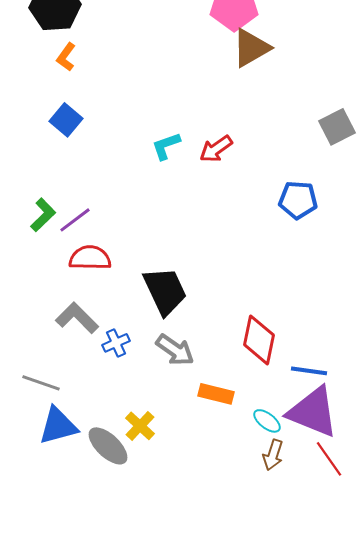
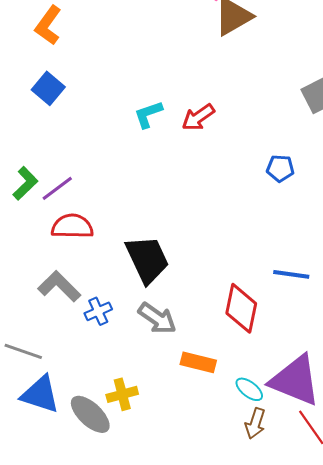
orange L-shape: (66, 57) -> (48, 25), size x1.4
blue pentagon: (298, 200) -> (280, 168), size x0.7
blue line: (309, 371) -> (291, 274), moved
blue triangle: (58, 426) -> (40, 394), turned 33
yellow cross: (140, 426) -> (122, 394), turned 32

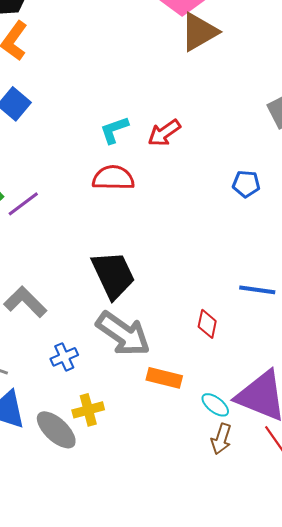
red semicircle: (72, 226) -> (113, 178), moved
red diamond: (241, 308) -> (207, 324), size x0.6
blue cross: (98, 311) -> (64, 357), moved
gray arrow: (157, 318) -> (123, 334), size x1.4

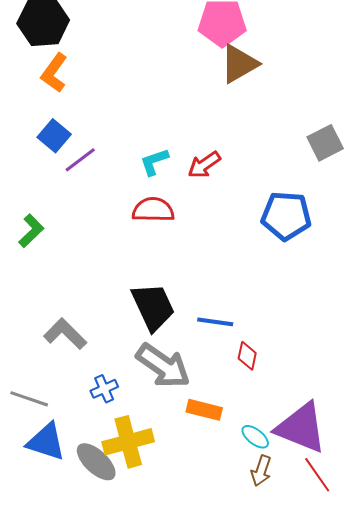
blue pentagon: (246, 184) -> (286, 216), size x1.8
purple line: (23, 204) -> (80, 160), moved
blue line: (257, 290) -> (215, 322), moved
yellow cross: (88, 410) -> (128, 442), size x1.6

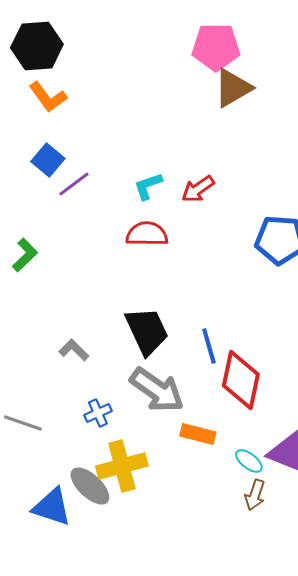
orange L-shape: (54, 73) -> (48, 97), turned -72
blue line: (215, 322) -> (209, 346), turned 66
gray L-shape: (65, 334) -> (74, 350), moved, size x0.7
red diamond: (247, 356) -> (241, 380), size x2.0
blue triangle: (46, 442) -> (52, 507), moved

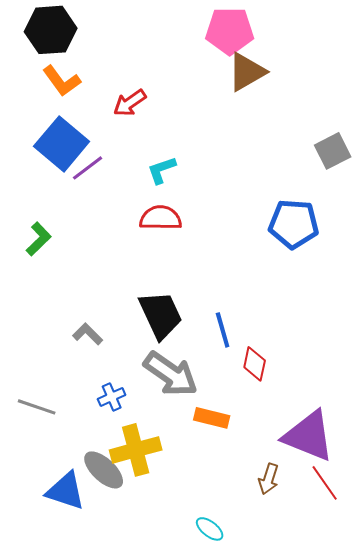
blue square: (48, 160) -> (62, 144), size x1.6
red arrow: (198, 189) -> (130, 103), moved
red diamond: (241, 380) -> (255, 364), size x0.6
cyan ellipse: (249, 461) -> (210, 529), moved

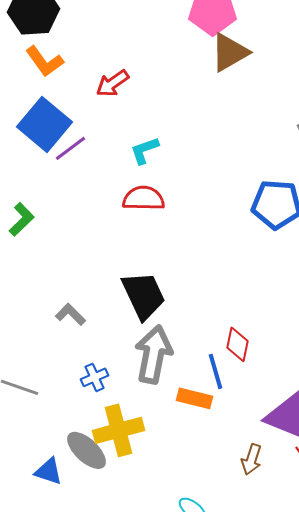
blue line: (223, 330) -> (216, 371), moved
gray arrow: (171, 374) -> (154, 354), turned -114
blue triangle: (66, 491) -> (48, 471), size x0.7

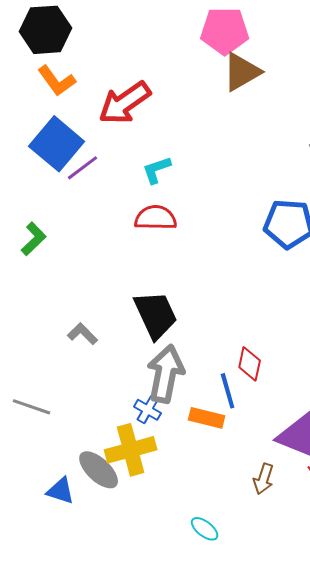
red arrow: (112, 83) -> (125, 103), size x1.6
blue cross: (94, 377) -> (148, 410), moved, turned -36

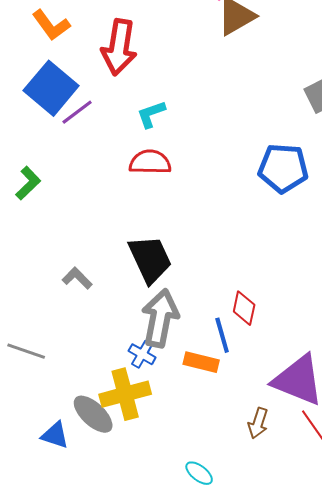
red arrow: (125, 103) -> (119, 47), turned -46

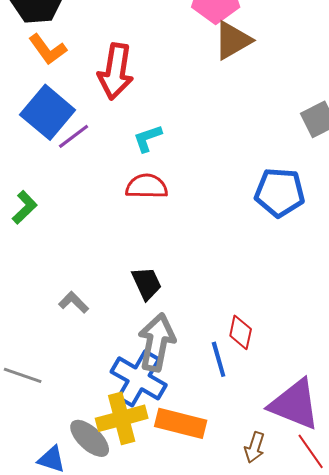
black trapezoid: (150, 259) -> (147, 283), size x0.7
blue cross: (142, 354) -> (139, 378), size x2.0
orange rectangle: (201, 362) -> (181, 423), moved, size x1.4

